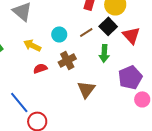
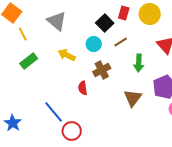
black square: (108, 26) -> (105, 23), moved
red semicircle: (40, 68) -> (83, 88), moved, turned -80
brown triangle: (86, 89) -> (133, 98), moved

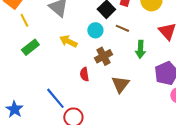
brown line: (121, 42) -> (122, 28), turned 56
brown triangle: (133, 98) -> (120, 84), moved

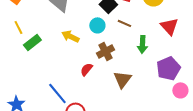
yellow line: (24, 20) -> (18, 27), moved
red semicircle: (84, 74) -> (86, 69), turned 48

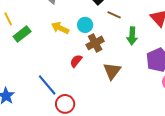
cyan circle: (97, 25) -> (85, 25), moved

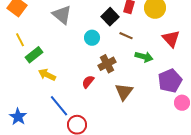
cyan circle: (85, 25) -> (92, 38), moved
yellow arrow: (60, 28) -> (47, 75), moved
green arrow: (132, 36) -> (144, 57), turned -78

